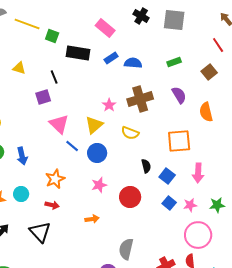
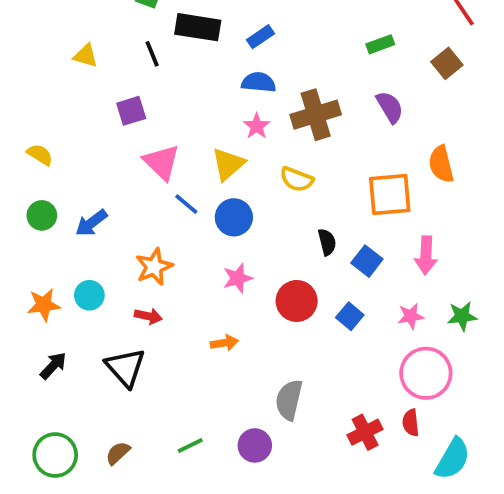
blue semicircle: (133, 63) -> (259, 82), moved
black line: (54, 77) -> (152, 54), moved
orange semicircle: (206, 112) -> (441, 164), moved
blue arrow: (22, 156) -> (91, 223), turned 66
blue square: (169, 203) -> (350, 316), moved

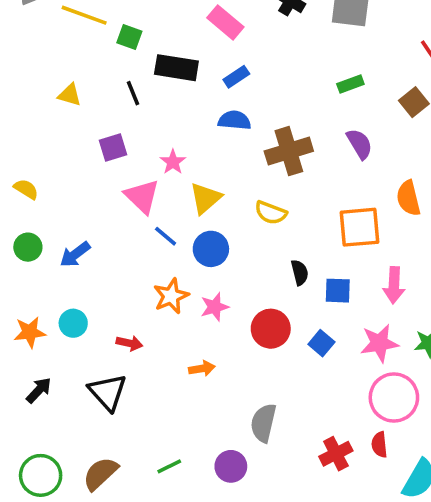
pink star: (257, 126) -> (173, 162), moved
blue square: (367, 261) -> (338, 291), turned -36
orange star: (154, 267) -> (171, 296), moved
pink star: (411, 316) -> (379, 343), size x1.5
brown semicircle: (118, 453) -> (100, 474), size x1.5

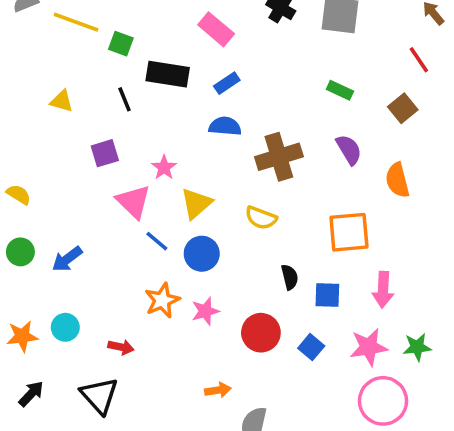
green rectangle: (350, 84) -> (340, 90), turned 45
orange semicircle: (408, 198) -> (397, 180), moved
orange arrow: (202, 369) -> (218, 390), moved

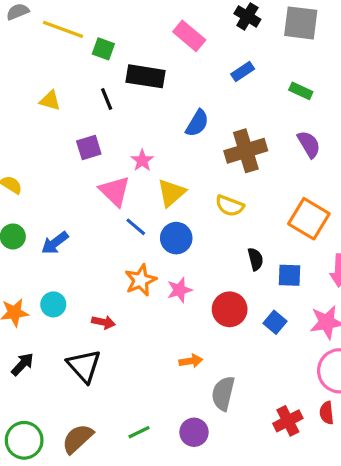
blue rectangle: (227, 83) -> (243, 71), moved
blue semicircle: (225, 126) -> (197, 123), turned 116
orange square: (349, 232) -> (309, 219), turned 36

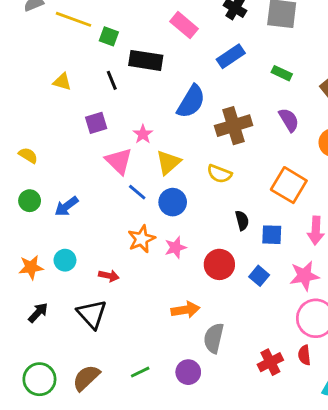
blue rectangle: (243, 71) -> (231, 56), size x1.4
blue semicircle: (197, 123) -> (191, 102), size x1.4
orange arrow: (191, 361) -> (185, 310), size x1.4

